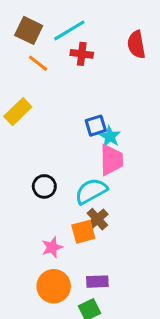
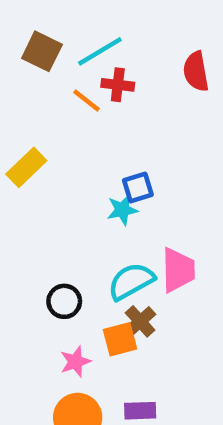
orange line: (38, 63) -> (87, 100), moved
cyan star: (110, 137) -> (122, 210), moved, turned 30
pink trapezoid: (111, 160) -> (178, 270), moved
black circle: (44, 186) -> (64, 301), moved

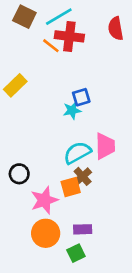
red cross: (118, 85) -> (69, 36), size x1.5
black circle: (64, 301) -> (19, 174), moved
pink star: (75, 362) -> (44, 200), size x1.5

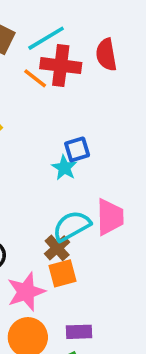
red semicircle: (116, 29) -> (106, 55), moved
cyan star: (72, 110) -> (64, 168), turned -30
brown cross: (83, 176) -> (57, 248), moved

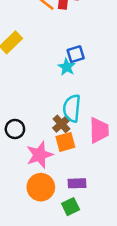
pink trapezoid: (110, 217) -> (99, 130), moved
cyan semicircle: (72, 226) -> (72, 108), turned -56

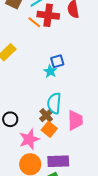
orange square: (65, 142) -> (49, 129), turned -35
purple rectangle: (77, 183) -> (58, 161), size x1.5

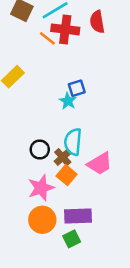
black circle: (10, 119) -> (40, 150), moved
pink trapezoid: (75, 120) -> (100, 164), turned 60

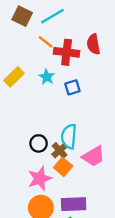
red semicircle: (97, 22) -> (93, 44), moved
red cross: (65, 29) -> (67, 52), moved
cyan star: (68, 101) -> (47, 77), moved

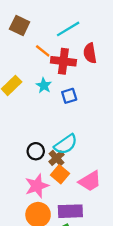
cyan line: (53, 16) -> (68, 29), moved
cyan semicircle: (69, 136) -> (66, 144), turned -130
pink trapezoid: (93, 156) -> (90, 181), moved

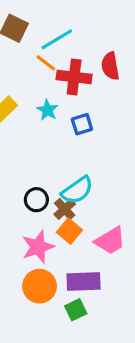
cyan line: (68, 29) -> (57, 39), moved

